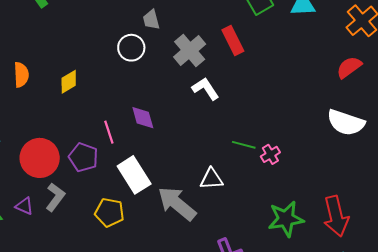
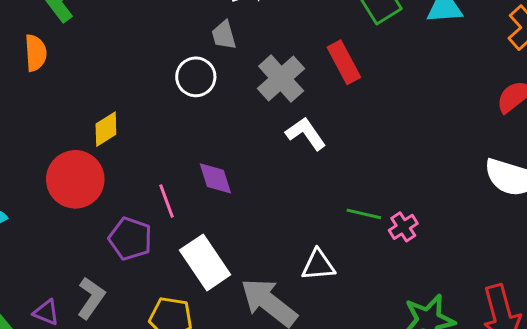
orange semicircle: (21, 75) -> (36, 53), moved
red circle: (40, 158) -> (75, 179), moved

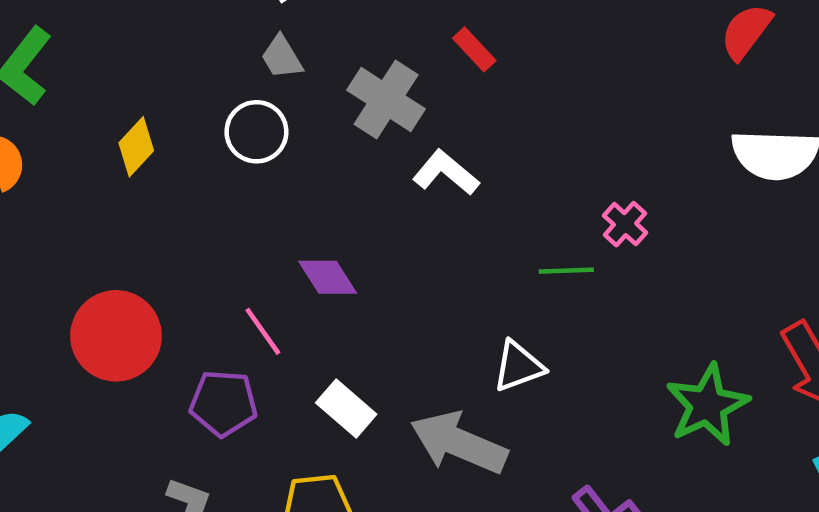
red rectangle: (344, 62) -> (474, 49), size x0.7
yellow diamond: (106, 129) -> (136, 147), moved
pink cross: (403, 227) -> (625, 224), moved
white rectangle: (205, 262) -> (346, 409), size x0.7

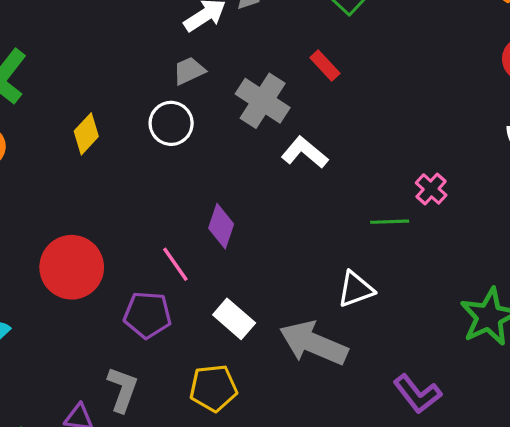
gray trapezoid: (282, 57) -> (189, 71), turned 96
purple diamond: (328, 277) -> (221, 226), turned 51

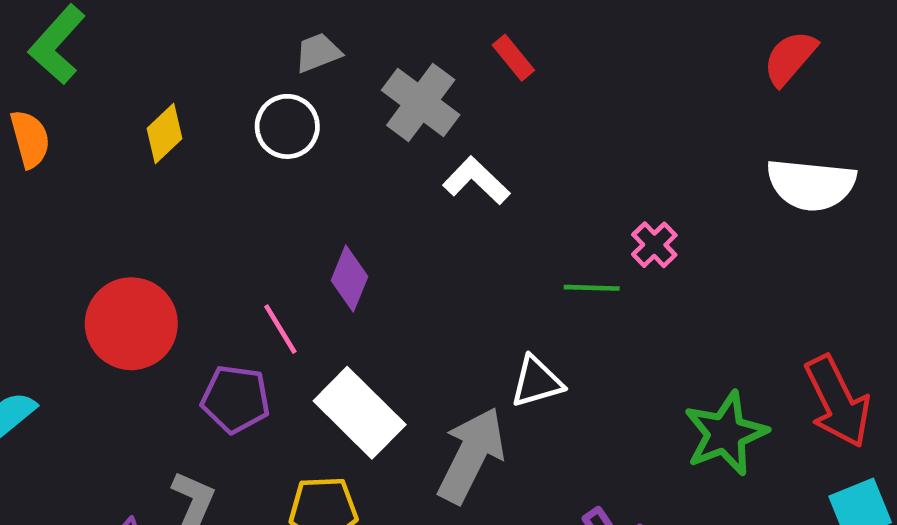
white rectangle: (234, 319) -> (360, 413), size x1.5
gray arrow: (314, 343) -> (471, 455), turned 90

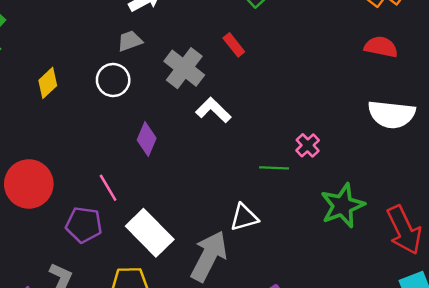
red semicircle: (790, 58) -> (381, 47), turned 60
purple diamond: (349, 279) -> (147, 139), moved
green star: (726, 434) -> (342, 206), moved

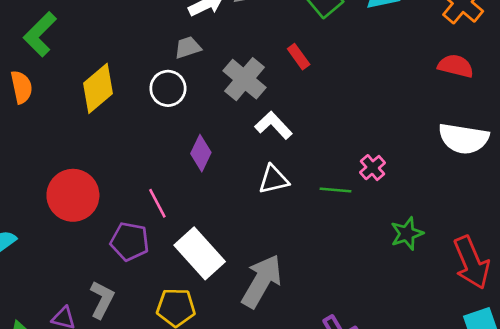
yellow diamond: (48, 83) -> (98, 88), size x1.5
green star: (342, 206) -> (407, 234), size x0.7
white triangle: (244, 217) -> (274, 179), moved

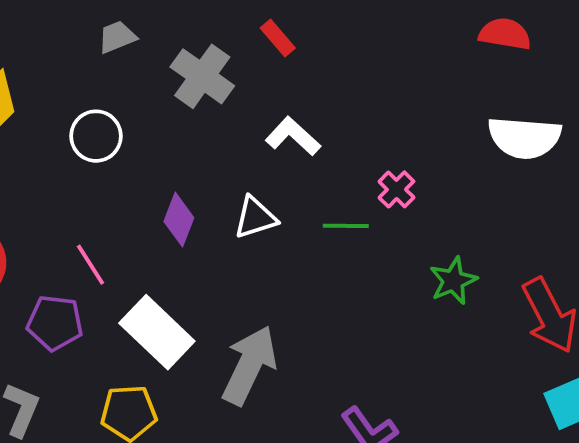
white circle: (168, 88) -> (96, 136), moved
white L-shape: (274, 125) -> (293, 136), moved
purple diamond: (201, 153) -> (179, 220), moved

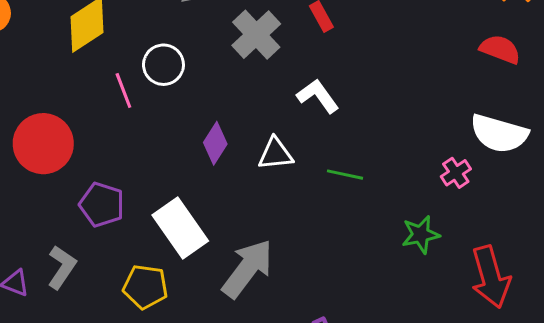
pink cross: (396, 189) -> (456, 173), moved
pink line: (91, 265) -> (123, 91), moved

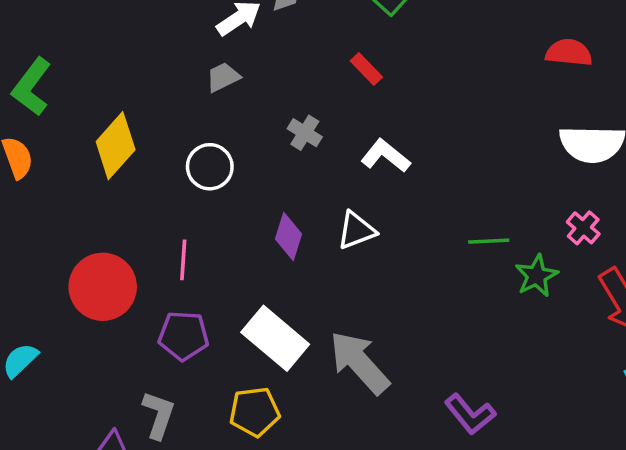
gray cross: (256, 35) -> (305, 133), moved, size x0.6
pink line: (123, 91) -> (183, 260), moved, turned 40
pink cross: (456, 173) -> (583, 228), moved
green line: (345, 175) -> (489, 241), moved
gray arrow: (247, 269) -> (359, 363), turned -64

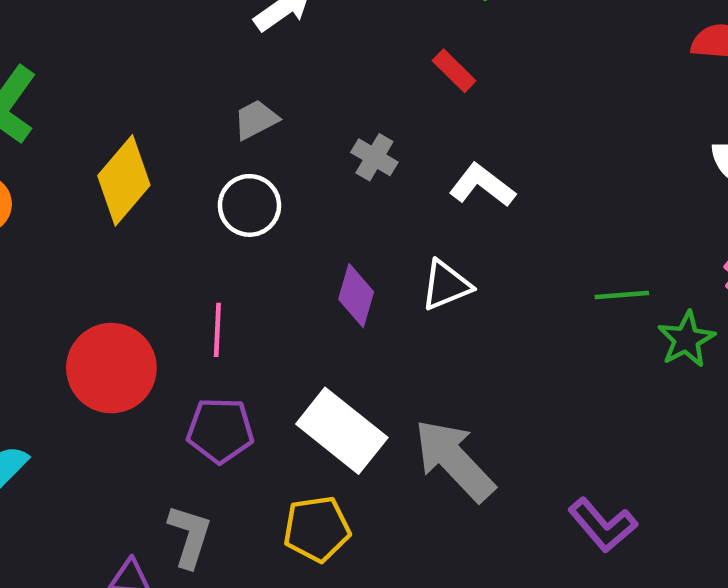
gray trapezoid: (223, 77) -> (256, 120), moved

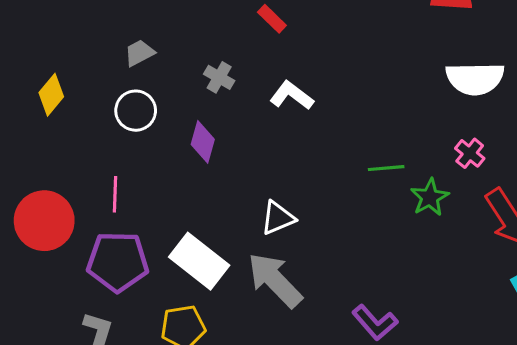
yellow diamond: (124, 180) -> (51, 95), size x0.7
white triangle: (446, 285) -> (278, 218), moved
purple diamond: (356, 296) -> (203, 142), moved
purple pentagon: (220, 430) -> (118, 262), size x1.4

